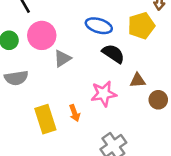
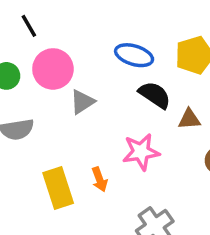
brown triangle: (138, 80) -> (189, 119), moved

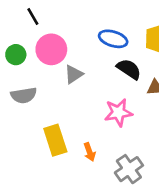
orange arrow: (100, 179) -> (89, 152), moved

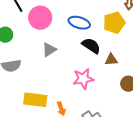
pink circle: (51, 49) -> (40, 18), moved
yellow rectangle: (55, 140) -> (35, 100), turned -65

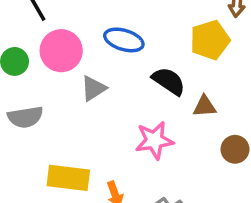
pink circle: (40, 18) -> (61, 51), moved
blue ellipse: (79, 23) -> (124, 40), moved

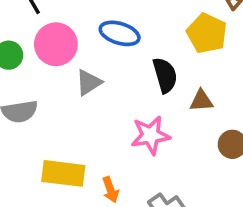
yellow pentagon: (210, 40) -> (207, 33), turned -30
black semicircle: (169, 81) -> (165, 75), turned 40

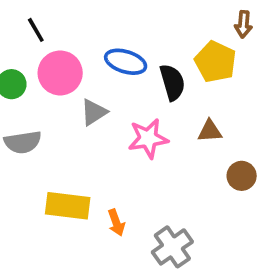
black semicircle: (165, 75) -> (172, 82), moved
pink star: (150, 135) -> (148, 138), moved

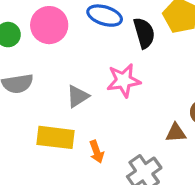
gray triangle: (94, 112) -> (78, 96), moved
brown triangle: (210, 131) -> (176, 133), moved

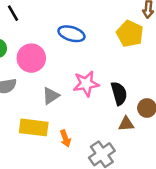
pink circle: (49, 25) -> (31, 58), moved
black semicircle: (144, 33) -> (119, 93), moved

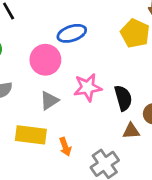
blue ellipse: (71, 34) -> (72, 33), turned -35
pink circle: (31, 58) -> (45, 60), moved

